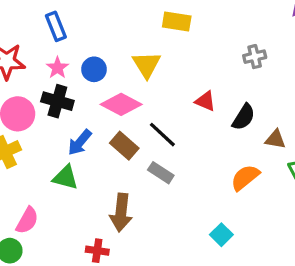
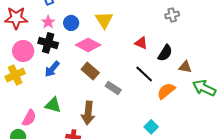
black line: (162, 135) -> (144, 74), moved
blue arrow: (80, 142) -> (52, 69), moved
green triangle: (65, 177) -> (53, 105), moved

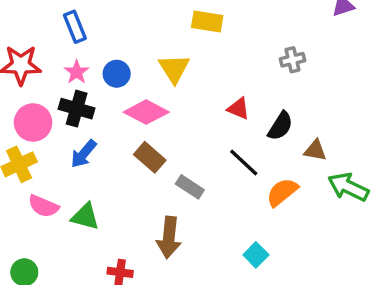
brown arrow: (88, 113) -> (169, 237), moved
pink semicircle: (29, 118) -> (43, 206), moved, turned 84

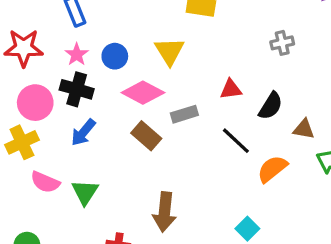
red triangle: (239, 109) -> (231, 89), turned -30
gray rectangle: (190, 187) -> (184, 114), moved, turned -50
green triangle: (85, 217) -> (85, 192), turned 48

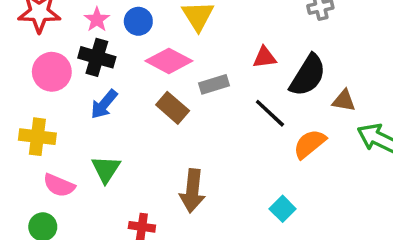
black semicircle: (271, 106) -> (308, 75), size x1.4
yellow cross: (22, 142) -> (37, 137), moved, turned 32
pink semicircle: (45, 182) -> (59, 185), moved

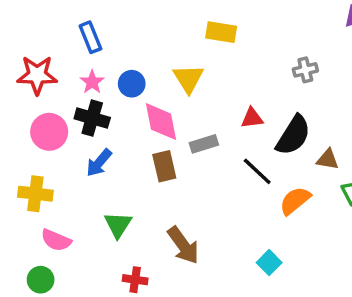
pink diamond: (169, 61) -> (161, 122), turned 51
brown rectangle: (173, 108) -> (164, 166), turned 36
green triangle: (106, 169) -> (118, 225), moved
brown arrow: (192, 191) -> (183, 245), turned -42

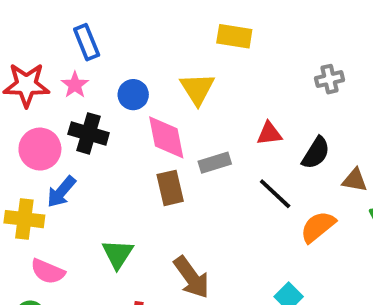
pink star: (92, 82) -> (75, 85), moved
black semicircle: (293, 135) -> (316, 153), size x0.7
blue arrow: (99, 163) -> (61, 192), moved

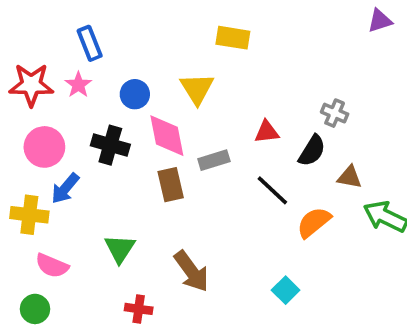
gray cross: (329, 79) -> (335, 113), moved, turned 36
black cross: (89, 133) -> (110, 145), moved

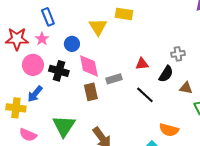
yellow triangle: (197, 89) -> (98, 27), moved
gray cross: (335, 113) -> (178, 54), turned -32
pink circle: (44, 147) -> (33, 65), moved
orange semicircle: (314, 222) -> (169, 130), moved, turned -126
green triangle: (120, 249) -> (64, 126), size x1.4

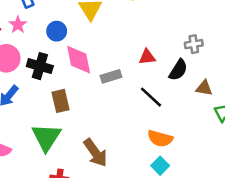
brown rectangle: (91, 92) -> (61, 101), moved
orange semicircle: (169, 130) -> (160, 139), moved

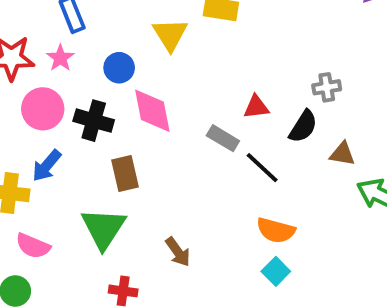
gray rectangle: (111, 76) -> (223, 138), moved, turned 48
brown arrow: (95, 153) -> (178, 252), size x0.7

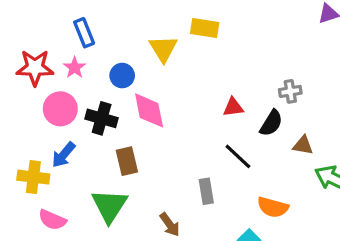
gray rectangle: (223, 138) -> (206, 191), moved, turned 50
orange semicircle: (276, 230) -> (273, 207), moved

